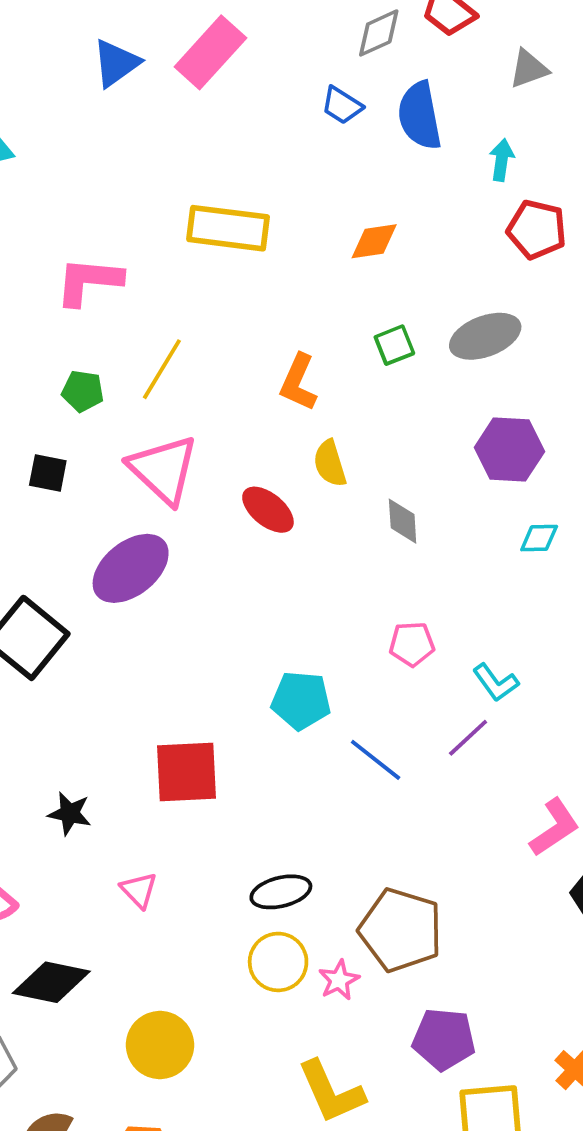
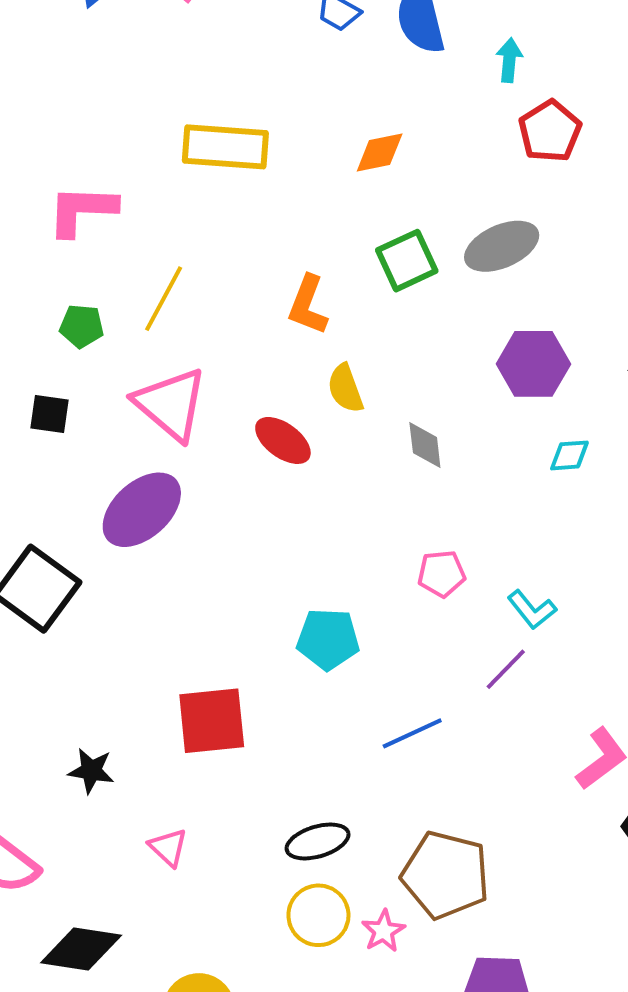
red pentagon: (537, 230) -> (550, 131), turned 30
green square: (394, 345) -> (407, 261), size x1.4
blue line: (376, 760) -> (412, 733), moved, turned -60

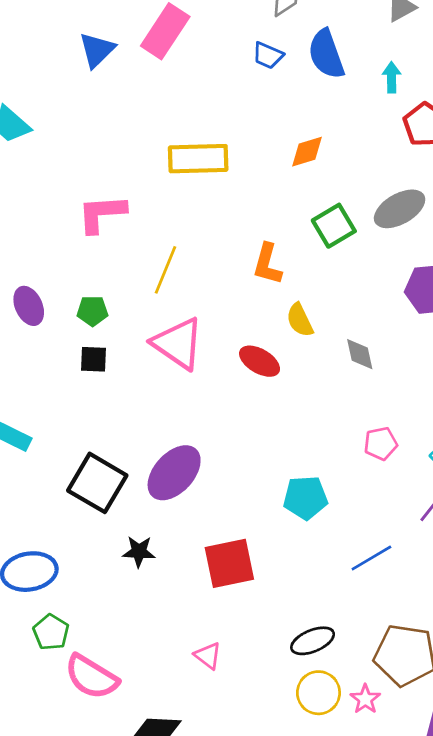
green pentagon: (82, 326) -> (92, 311), moved
purple ellipse: (142, 510) -> (174, 473), moved
black star: (91, 771) -> (139, 552), moved

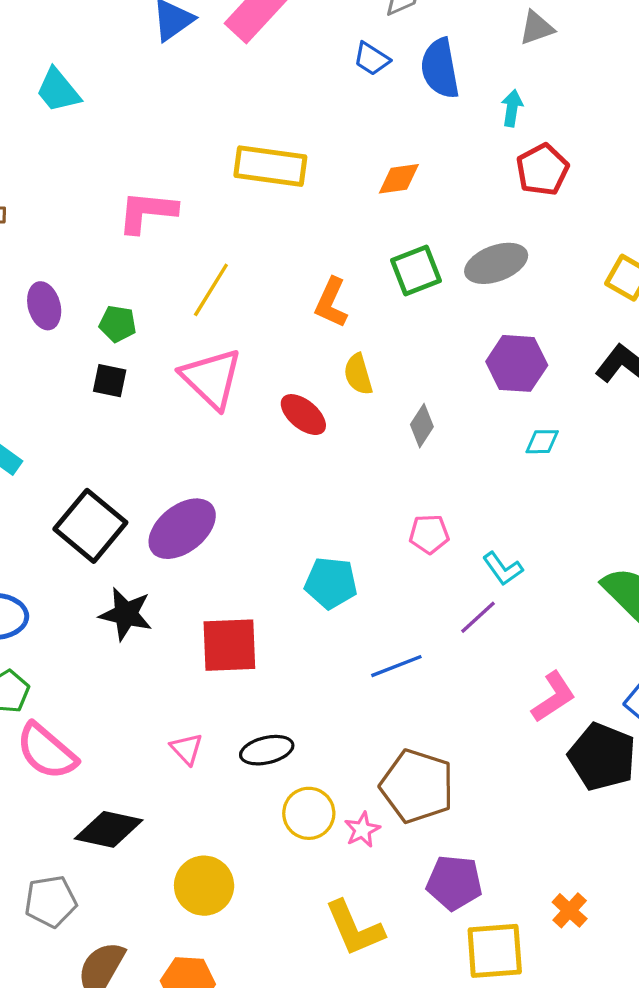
gray diamond: (360, 354) -> (422, 426), turned 36
black star: (139, 552) -> (126, 614), size x1.4
black ellipse: (313, 641) -> (267, 750), moved

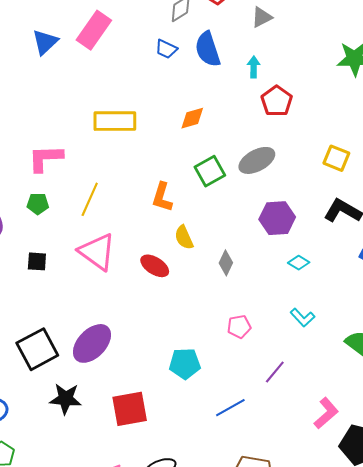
green pentagon: (118, 324) -> (38, 204), moved
cyan diamond: (542, 442) -> (299, 263), turned 40
black square: (90, 526) -> (37, 349), turned 30
cyan L-shape: (503, 569) -> (302, 318), moved

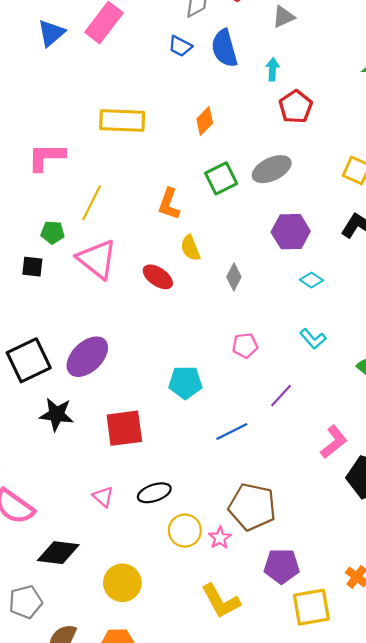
orange diamond: (192, 118) -> (205, 121), turned -32
green pentagon: (38, 204) -> (53, 232), moved

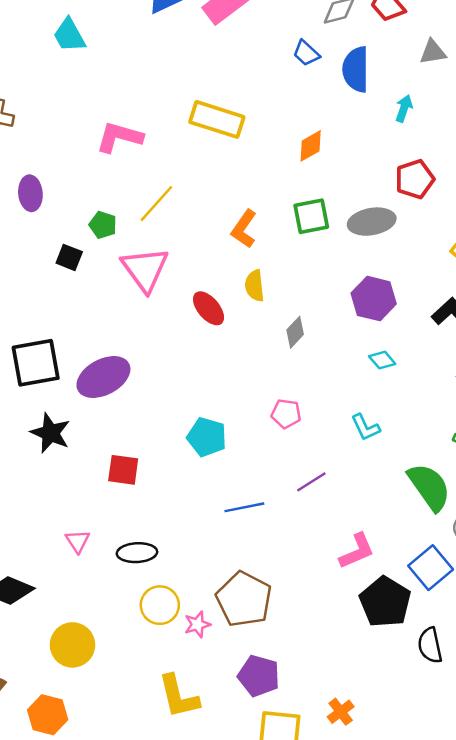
red pentagon: (296, 107) -> (415, 179), moved
red square: (124, 428) -> (123, 470), size x0.7

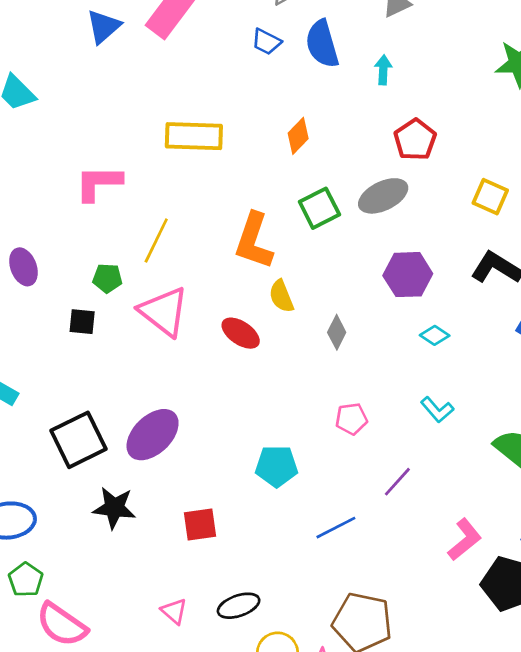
orange L-shape: (244, 229) -> (254, 241), size x1.4

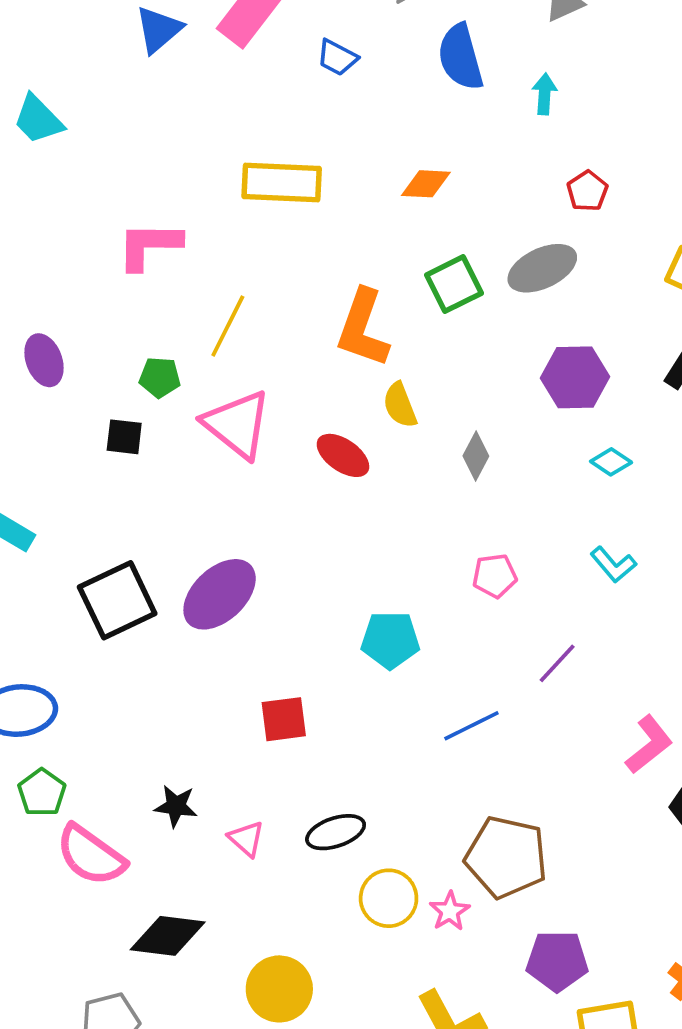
blue trapezoid: (266, 42) -> (337, 58), moved
orange diamond: (298, 136) -> (426, 184), turned 48
red pentagon: (415, 140) -> (587, 191), size x0.7
black star: (114, 508) -> (176, 806), moved, size x0.7

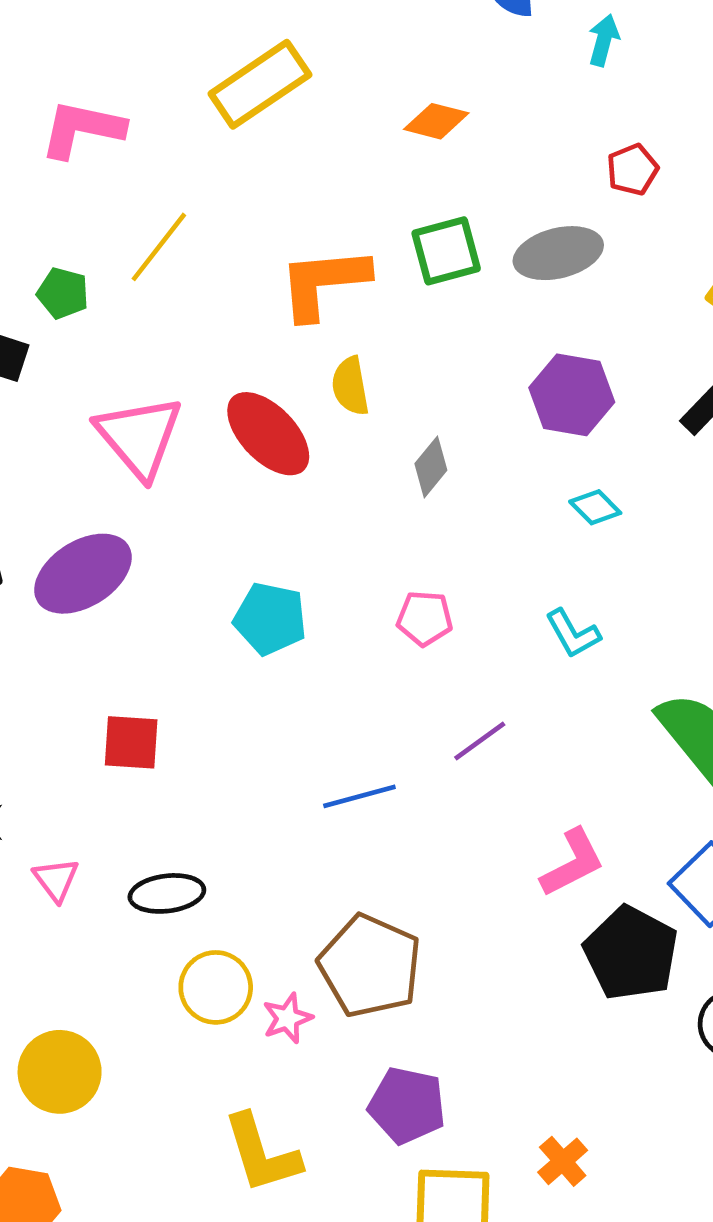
yellow rectangle: (282, 182) -> (260, 84), turned -48
orange L-shape: (363, 328) -> (324, 283), turned 54
pink triangle: (237, 424) -> (139, 437), moved
red ellipse: (343, 455) -> (268, 434), size x1.4
cyan pentagon: (390, 640) -> (270, 619), moved

